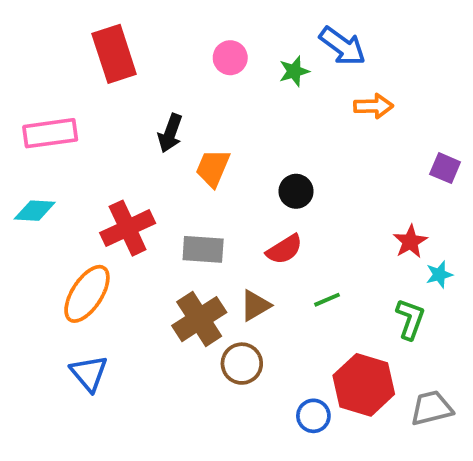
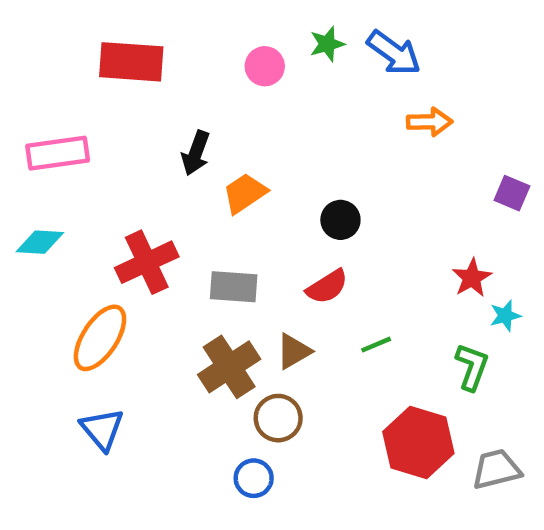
red rectangle: (114, 54) -> (131, 62), turned -68
green star: (294, 71) -> (327, 44), moved
orange trapezoid: (213, 168) -> (245, 193), turned 33
blue circle: (313, 416) -> (254, 478), moved

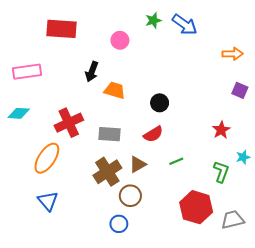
pink circle: (265, 66) -> (120, 40), moved
orange arrow: (430, 122) -> (233, 54), moved
orange trapezoid: (245, 193) -> (115, 90), turned 50
cyan star: (505, 316) -> (243, 157), moved

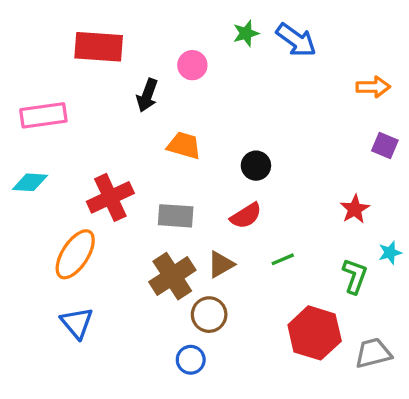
black arrow: (92, 72) -> (147, 95), moved

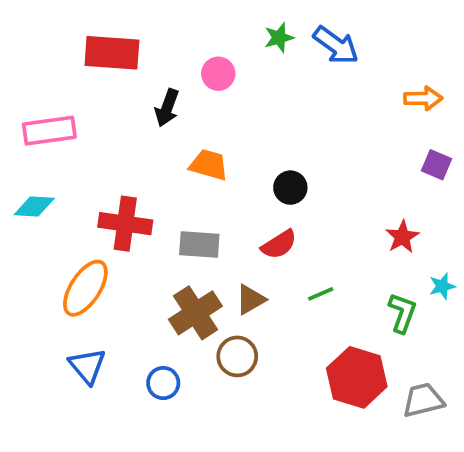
red cross: (110, 197) -> (125, 224), turned 33
blue circle: (191, 360) -> (163, 383), moved

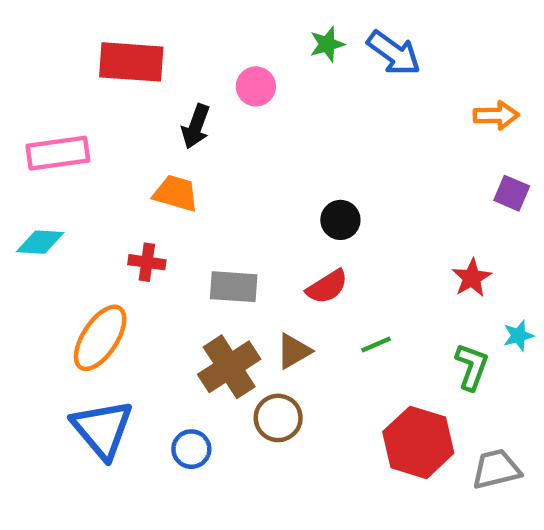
orange trapezoid: (209, 165) -> (176, 193), moved
red cross: (125, 224) -> (147, 262), size x0.6
blue triangle: (87, 366) -> (102, 429), size x1.4

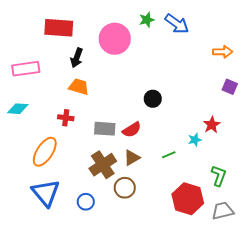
pink circle: (256, 86) -> (115, 39), size x1.8
black arrow: (196, 126) -> (77, 58), moved
red semicircle: (327, 287) -> (132, 130), moved
cyan star: (518, 336) -> (195, 140), moved
green L-shape: (472, 367) -> (219, 176), moved

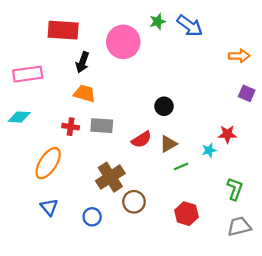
red star: (212, 125) -> (227, 134), turned 30
gray rectangle: (105, 129) -> (102, 126), moved
brown triangle: (132, 158) -> (168, 144), moved
blue triangle: (46, 193) -> (49, 207), size x0.6
red hexagon: (188, 199) -> (187, 214), moved, size x0.7

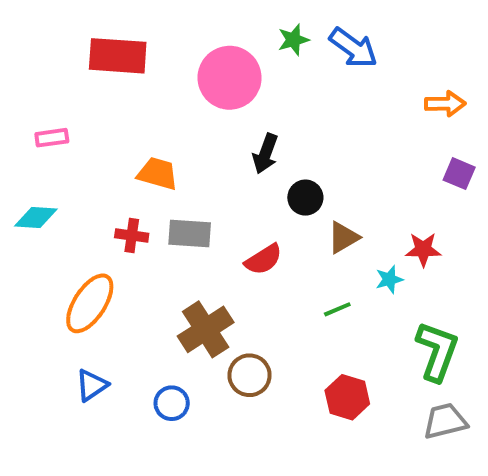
black arrow: (82, 62) -> (265, 154), moved
pink rectangle: (28, 74) -> (52, 138), size x0.6
brown triangle: (168, 144) -> (343, 237), moved
green L-shape: (235, 189) -> (437, 351), size x1.4
blue triangle: (49, 207) -> (92, 385), turned 36

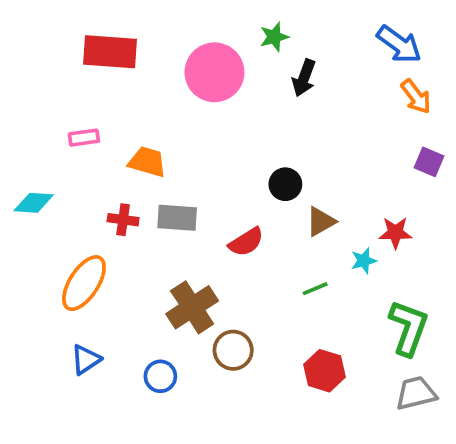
blue arrow: (353, 48) -> (399, 44), moved
orange arrow: (445, 104) -> (416, 97), turned 54
pink rectangle: (52, 138) -> (84, 138), moved
black arrow: (265, 154) -> (304, 78), moved

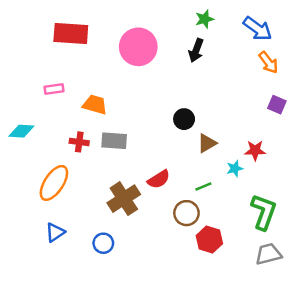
green star: (274, 37) -> (205, 19), moved
red semicircle: (246, 242) -> (159, 179), moved
brown circle: (233, 350) -> (186, 213), moved

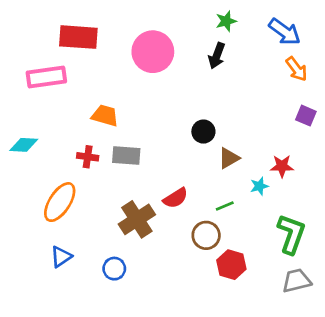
pink rectangle: (54, 89) -> (46, 77), moved, size x1.8

